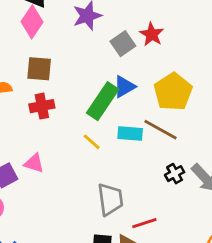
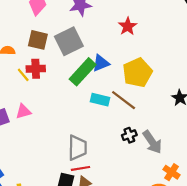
gray square: (123, 44) -> (69, 41), moved, size x1.5
yellow line: (92, 142) -> (23, 75), moved
pink triangle: (34, 163) -> (23, 111), turned -42
red line: (144, 223) -> (80, 168), moved

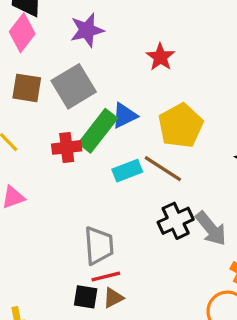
red cross: (36, 69) -> (67, 147), moved
cyan rectangle: (100, 100) -> (127, 171), turned -30
black cross: (129, 135) -> (176, 221), size x1.5

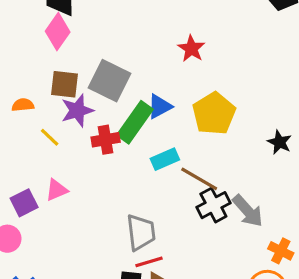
purple star: (87, 30) -> (77, 111), moved
gray square: (74, 86) -> (109, 81), turned -30
brown line: (163, 169) -> (199, 179), moved

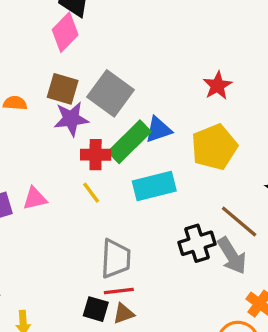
red star: (191, 49) -> (218, 85), moved
yellow line: (50, 137) -> (91, 193), moved
cyan rectangle: (165, 159) -> (154, 186), size x1.4
brown line: (199, 179) -> (239, 222), moved

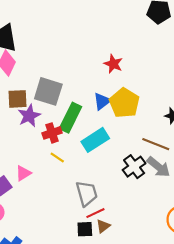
blue triangle: (158, 130) -> (102, 101), moved

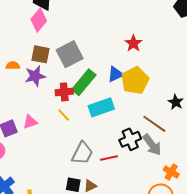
gray square: (48, 91) -> (70, 54), turned 32
purple star: (29, 116) -> (35, 76), moved
gray trapezoid: (87, 193) -> (82, 153), turned 30
red line: (95, 213) -> (109, 158), moved

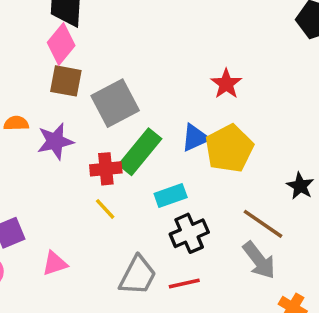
brown square: (41, 54) -> (66, 81), moved
cyan rectangle: (101, 107) -> (171, 195), size x0.7
pink triangle: (30, 122) -> (55, 263), moved
black cross: (130, 139) -> (189, 233), moved

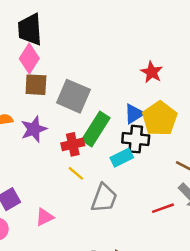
gray square: (115, 103) -> (73, 96), turned -32
black cross: (189, 233) -> (136, 139), moved, turned 36
gray trapezoid: (138, 275) -> (104, 198), moved
red line: (184, 284) -> (163, 208), moved

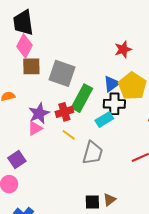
red star: (152, 72) -> (123, 49), turned 30
purple star: (34, 129) -> (39, 113), moved
pink triangle: (45, 217) -> (35, 128), moved

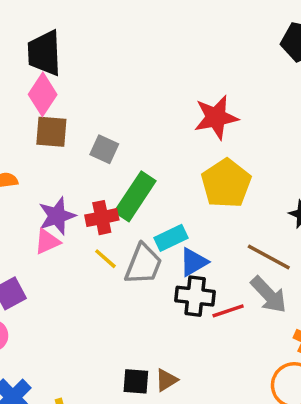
red star: (123, 49) -> (216, 117), size x1.4
gray square: (62, 73) -> (104, 149), size x0.6
blue triangle: (112, 84) -> (194, 262), moved
black cross: (114, 104) -> (195, 296), moved
gray trapezoid: (93, 153) -> (143, 264), moved

